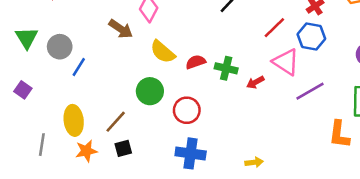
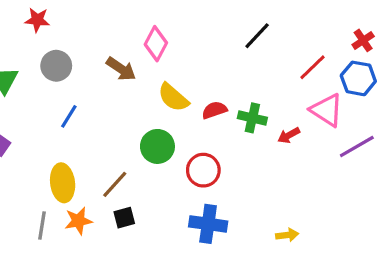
gray circle: (60, 47) -> (56, 66), moved
gray line: (42, 145) -> (42, 226), moved

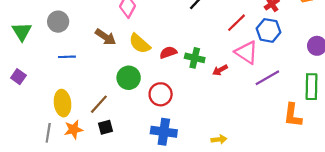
brown arrow: (121, 69) -> (105, 37), moved
blue line: (69, 116) -> (67, 57), turned 56

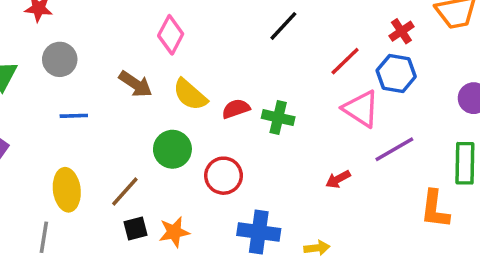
red arrow: (220, 70) -> (338, 179), moved
orange star: (74, 130) -> (174, 232), moved
blue cross: (164, 132) -> (259, 232), moved

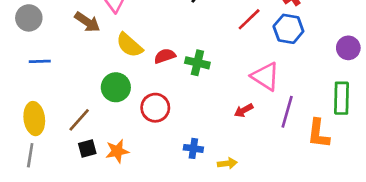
brown arrow: (135, 84) -> (87, 22), moved
pink triangle: (361, 109) -> (265, 76), moved
purple line: (394, 149) -> (287, 112), moved, turned -44
blue cross: (259, 232) -> (193, 148), moved, size x0.6
gray line: (44, 237) -> (30, 155), moved

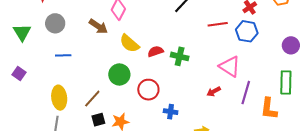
red line: (249, 19) -> (218, 24), turned 36
blue cross: (193, 148) -> (171, 112), moved

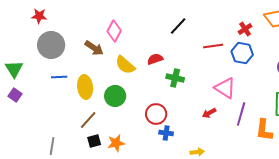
gray circle: (55, 23) -> (51, 45), size x1.4
green triangle: (22, 32) -> (14, 69), moved
red semicircle: (155, 51) -> (155, 59), moved
red circle: (148, 90) -> (156, 114), moved
yellow ellipse: (59, 98) -> (85, 87), moved

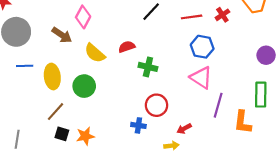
red line: (213, 46) -> (192, 17), moved
blue hexagon: (242, 53) -> (202, 47), moved
red arrow: (209, 113) -> (184, 129), moved
red circle: (156, 114) -> (156, 105), moved
black square: (94, 141) -> (62, 134), turned 32

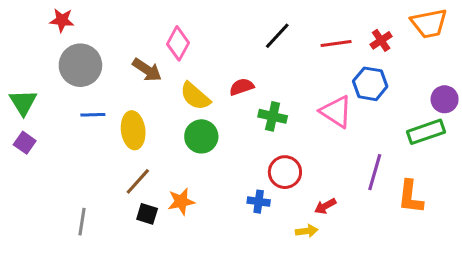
blue hexagon: (202, 47) -> (370, 84), moved
pink triangle: (201, 78) -> (336, 112), moved
green circle: (84, 86) -> (201, 136), moved
green rectangle: (261, 95) -> (426, 132), moved, turned 70
orange star: (85, 136) -> (181, 202), moved

